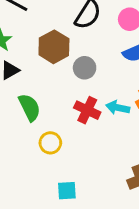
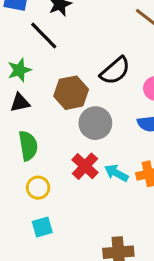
gray circle: (85, 68) -> (95, 123), size x1.4
cyan square: (67, 191) -> (42, 227), moved, turned -30

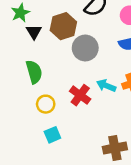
black triangle: (20, 103) -> (34, 32), moved, turned -42
red cross: (85, 166) -> (80, 95), moved

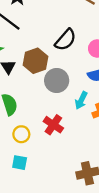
cyan arrow: (106, 86) -> (81, 100), moved, turned -84
cyan square: (52, 135) -> (20, 163), moved, turned 35

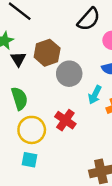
black semicircle: (66, 40) -> (89, 19), moved
yellow circle: (21, 134) -> (32, 130), size x1.5

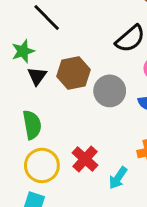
gray circle: (69, 74) -> (110, 91), moved
cyan arrow: (95, 95) -> (118, 178), moved

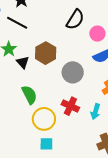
gray circle: (110, 91) -> (73, 72), moved

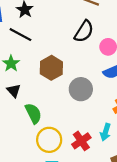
black triangle: (23, 62) -> (14, 91), moved
red cross: (70, 106) -> (81, 141), moved, turned 30

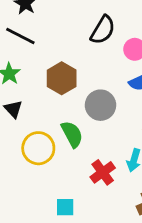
green semicircle: (33, 113) -> (72, 134), moved
yellow circle: (49, 140) -> (38, 148), moved

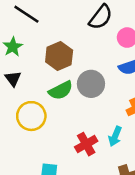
green semicircle: (72, 134) -> (61, 90), moved, turned 85

